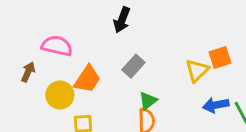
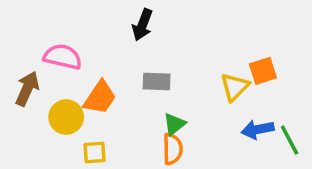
gray rectangle: (133, 66) -> (157, 82), turned 50
brown arrow: (28, 72) -> (27, 89), size x1.4

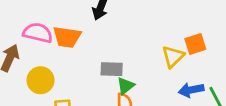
gray rectangle: (157, 82) -> (112, 69), moved
orange trapezoid: (100, 98) -> (67, 37), moved, turned 64

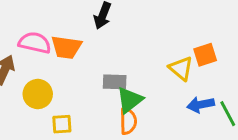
yellow triangle: (173, 57) -> (181, 68), turned -35
green triangle: (126, 86) -> (130, 100), size x1.4

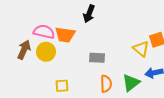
yellow circle: (38, 94) -> (46, 52), moved
green triangle: (130, 100) -> (131, 83), moved

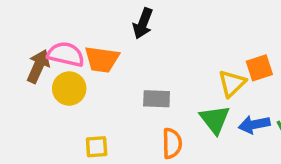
yellow triangle: (141, 49) -> (232, 83), turned 36
brown arrow: (24, 50) -> (38, 66), moved
green triangle: (131, 83) -> (215, 119), moved, turned -30

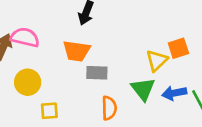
orange trapezoid: (102, 59) -> (77, 51), moved
yellow circle: (69, 89) -> (28, 82), moved

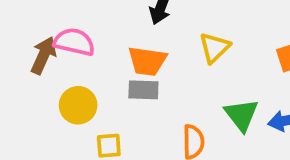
yellow triangle: (157, 60) -> (214, 48), moved
gray rectangle: (97, 73) -> (143, 90), moved

